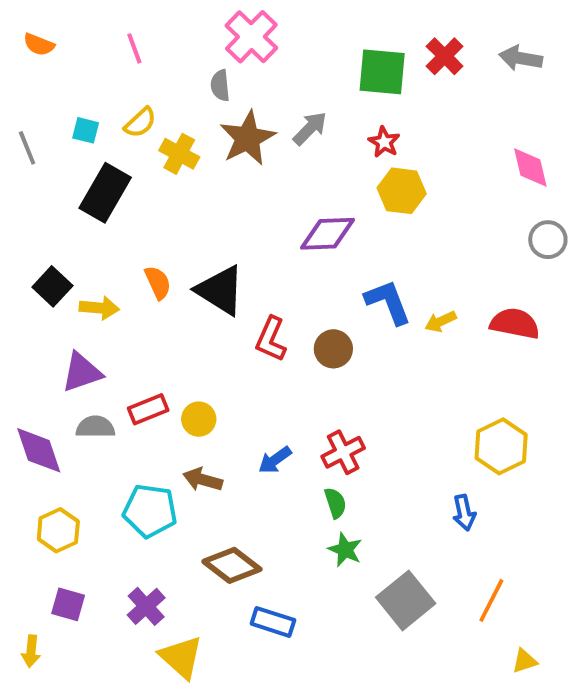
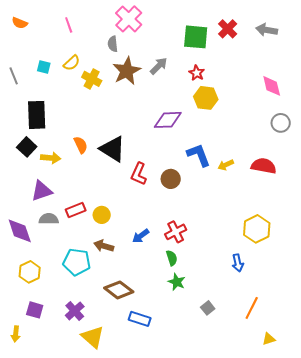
black rectangle: (105, 193) -> (37, 115), moved, turned -32
gray square: (406, 600) -> (208, 308), size x0.5

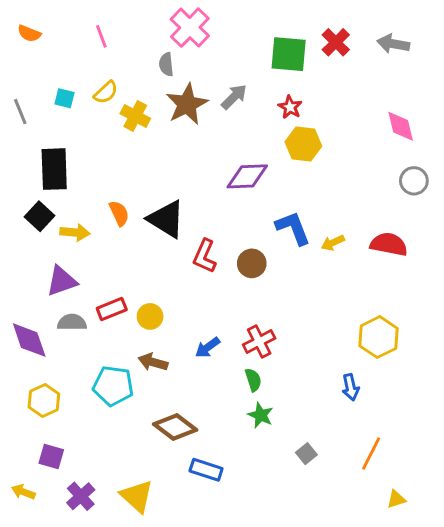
purple cross: (75, 311) -> (81, 496), moved
yellow arrow: (16, 334) -> (23, 492), turned 105

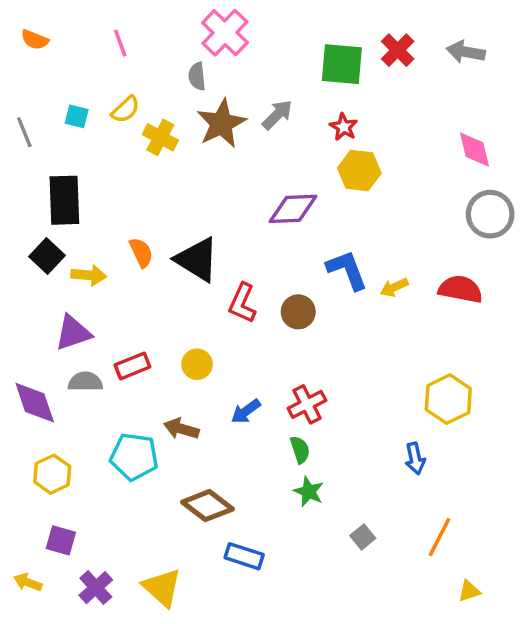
gray circle: (414, 181) -> (490, 214), size x1.4
yellow circle: (150, 316) -> (197, 364), moved

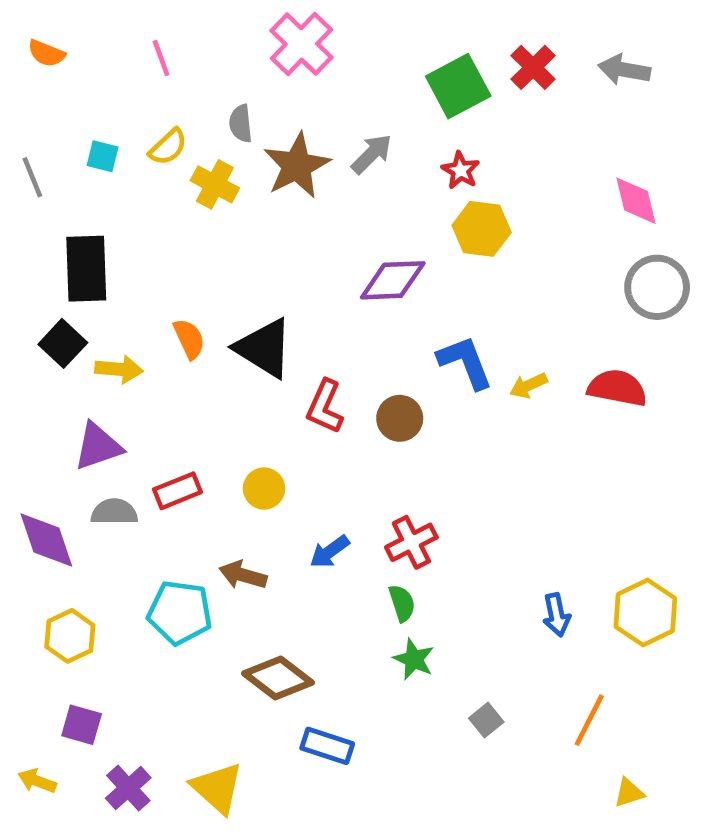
green square: (342, 64) -> (458, 86), turned -33
gray semicircle: (197, 76) -> (241, 124), moved
yellow hexagon: (448, 399) -> (645, 612), moved

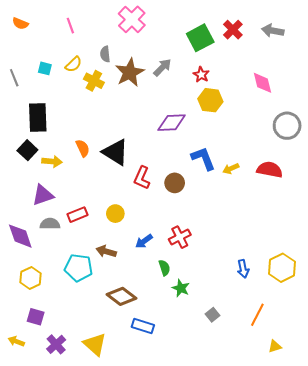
pink diamond: (636, 201) -> (263, 83), moved
green semicircle: (402, 603) -> (164, 268), moved

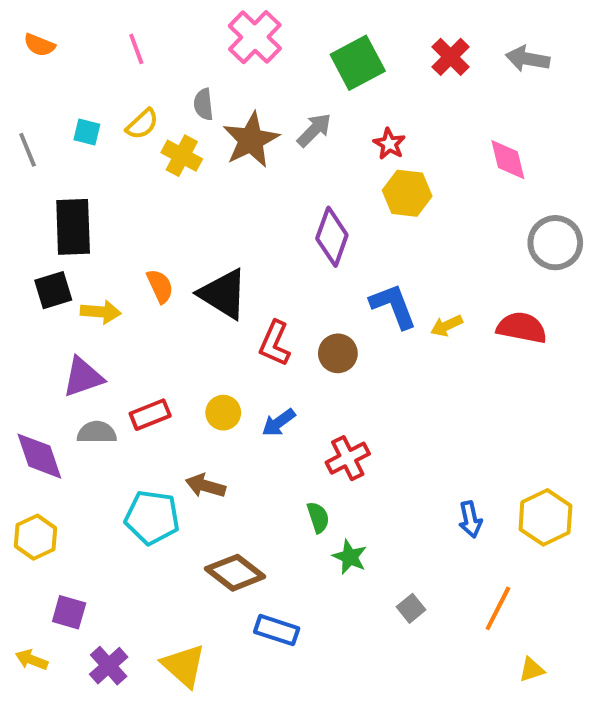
green square: (200, 38) -> (358, 63), moved
purple diamond: (172, 123) -> (332, 237), turned -68
black square: (27, 150) -> (53, 290), turned 30
blue arrow: (144, 241) -> (279, 423), moved
yellow hexagon: (31, 278) -> (35, 537), moved

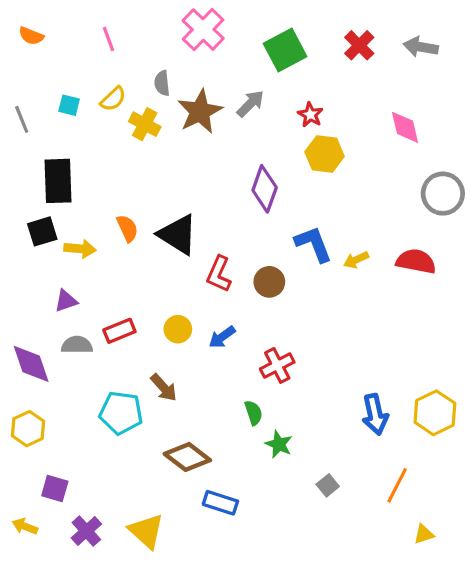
purple triangle: (83, 377) -> (66, 301), size x0.7
brown arrow: (205, 486) -> (164, 388), turned -148
blue arrow: (470, 519) -> (375, 414), size x1.4

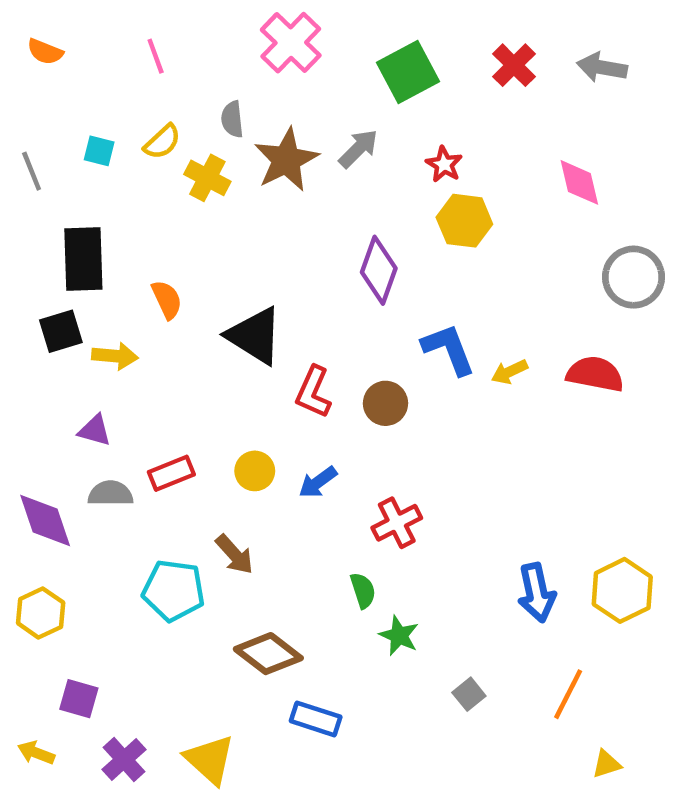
orange semicircle: (127, 228) -> (167, 300), moved
purple triangle: (66, 301) -> (95, 430), turned 35

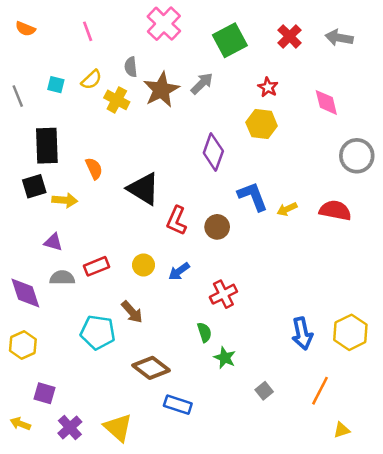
red star: (444, 164) -> (268, 87), moved

